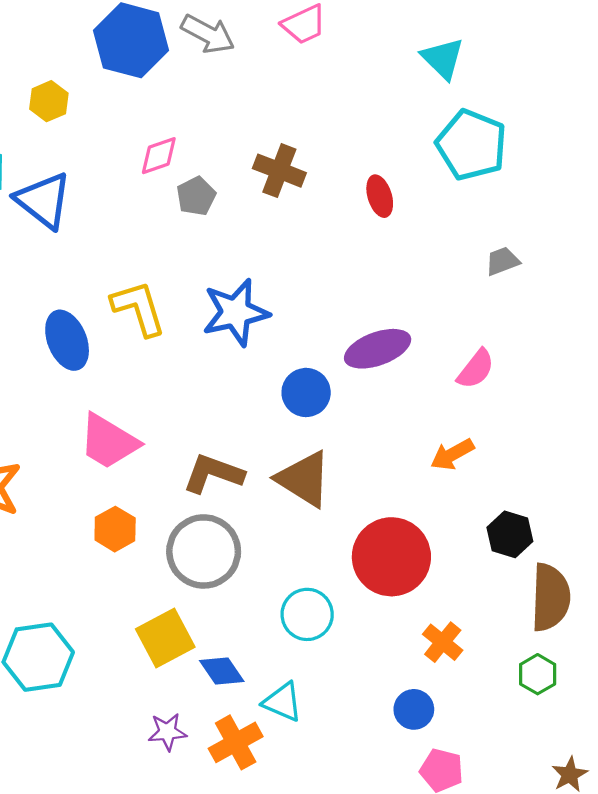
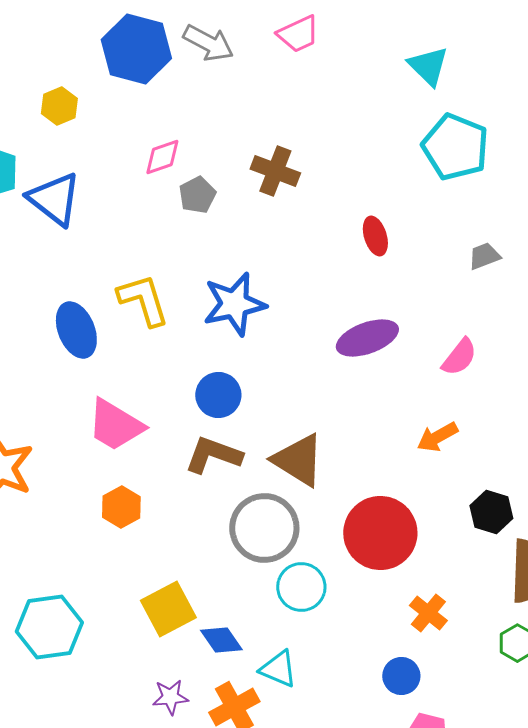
red ellipse: (380, 196) -> (375, 236), moved
blue circle: (306, 392) -> (218, 395), moved
gray circle: (204, 551) -> (264, 528), moved

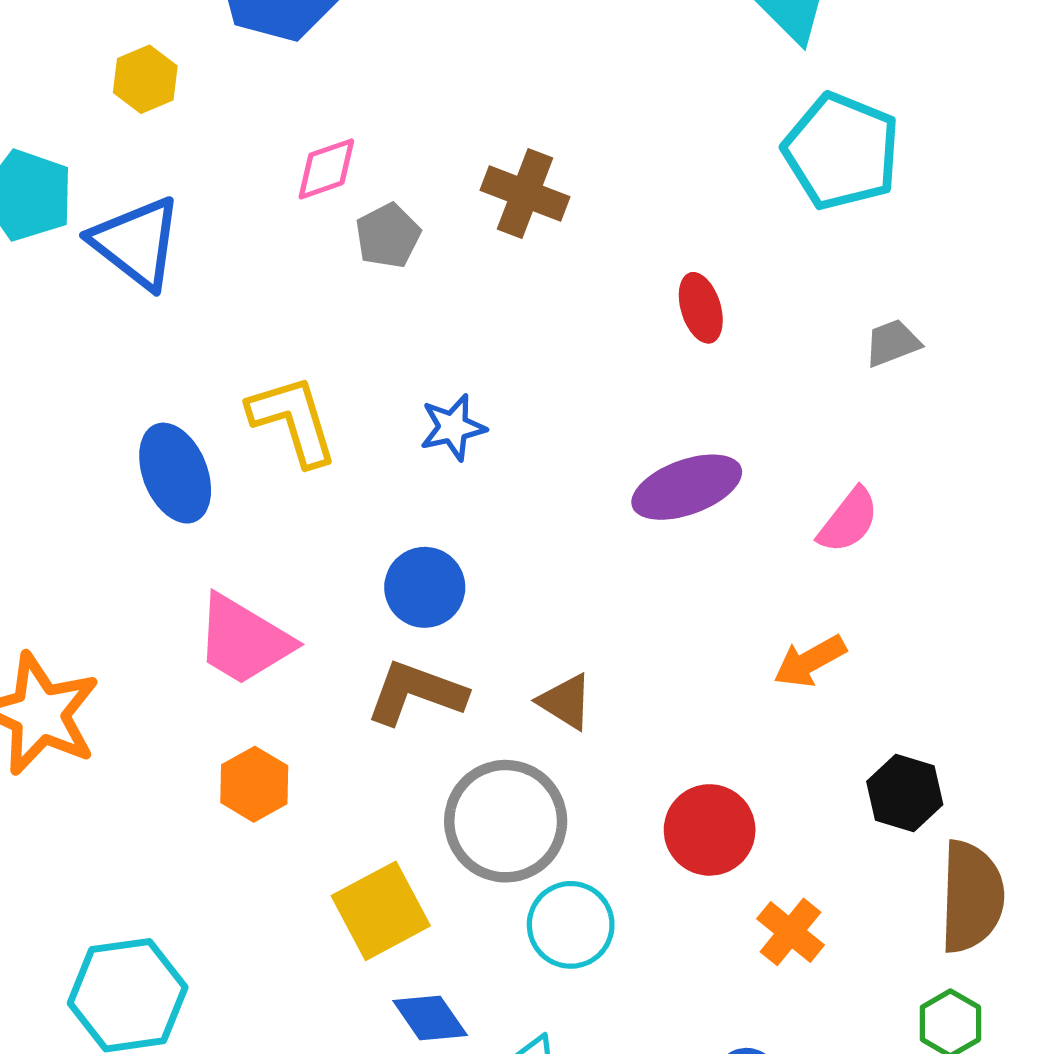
blue star: (234, 304) -> (453, 427), size x0.6
brown triangle: (298, 460) -> (565, 702), size x0.6
red circle: (380, 533) -> (710, 830), size x0.7
yellow square: (168, 609) -> (381, 911), moved
orange cross: (428, 613) -> (790, 932), moved

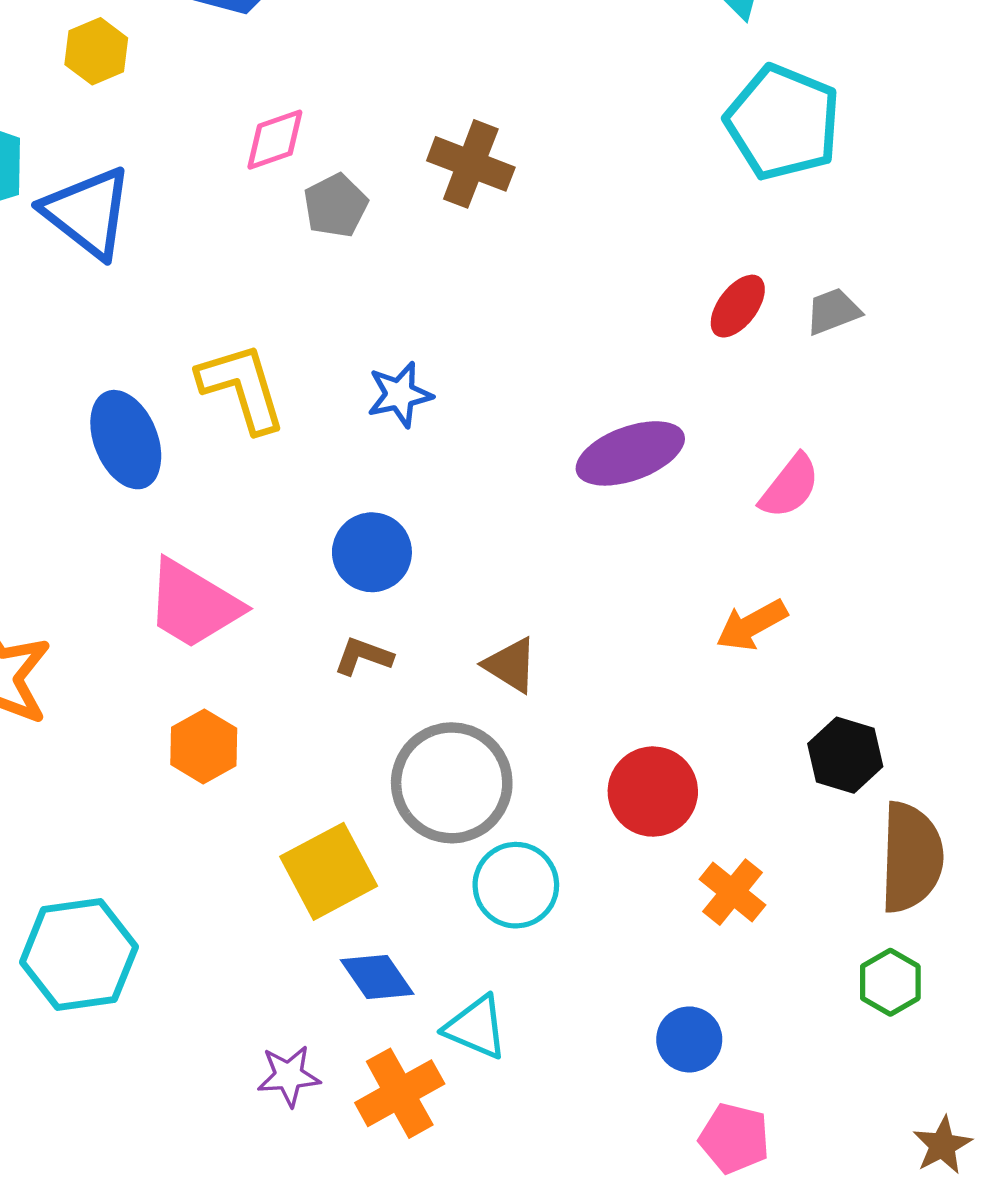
red ellipse: (701, 308) -> (738, 306), moved, turned 54
brown L-shape: (416, 693) -> (363, 656), size x0.6

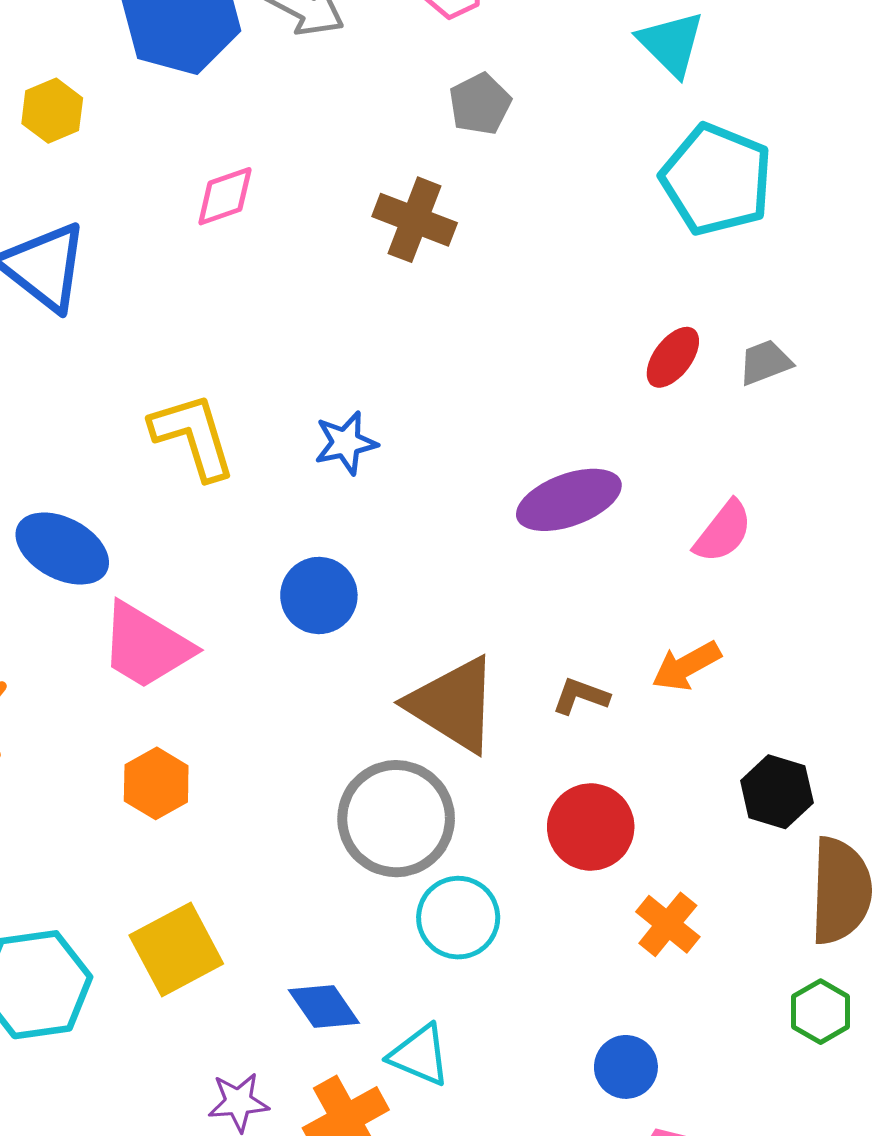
gray pentagon: (336, 206) -> (480, 104), moved
blue ellipse: (126, 440) -> (62, 549), moved, turned -40
brown L-shape: (363, 656) -> (581, 696), moved
brown triangle: (511, 665) -> (453, 705), size x1.8
yellow square: (329, 871) -> (176, 949), moved

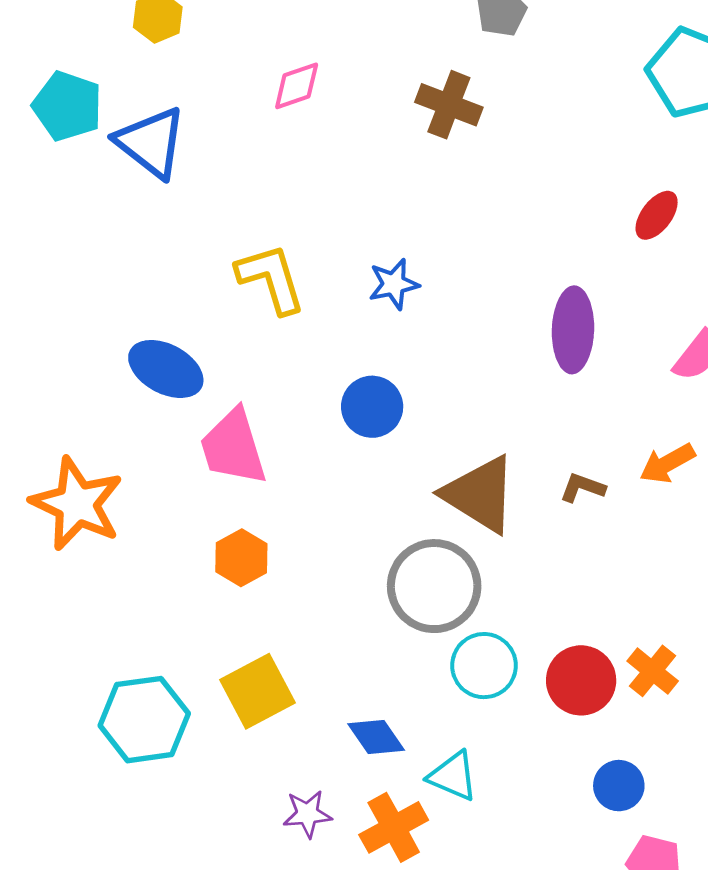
purple ellipse: (569, 500) -> (573, 330), turned -68
pink trapezoid: (146, 646) -> (233, 447), turned 42
red circle: (591, 827) -> (581, 680), moved

